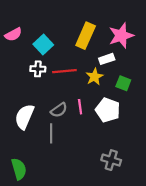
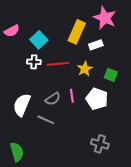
pink star: (121, 36) -> (105, 18), moved, turned -30
white rectangle: (107, 59) -> (96, 45), moved
gray line: (51, 133) -> (46, 120), turned -66

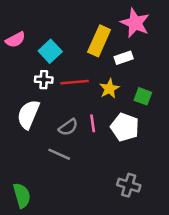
white semicircle: (22, 105) -> (28, 114), moved

